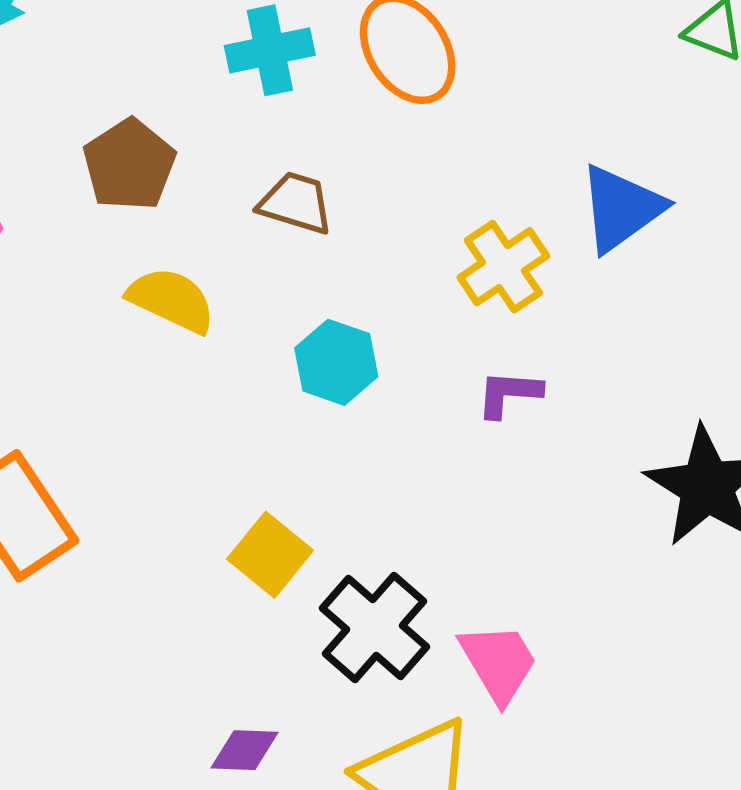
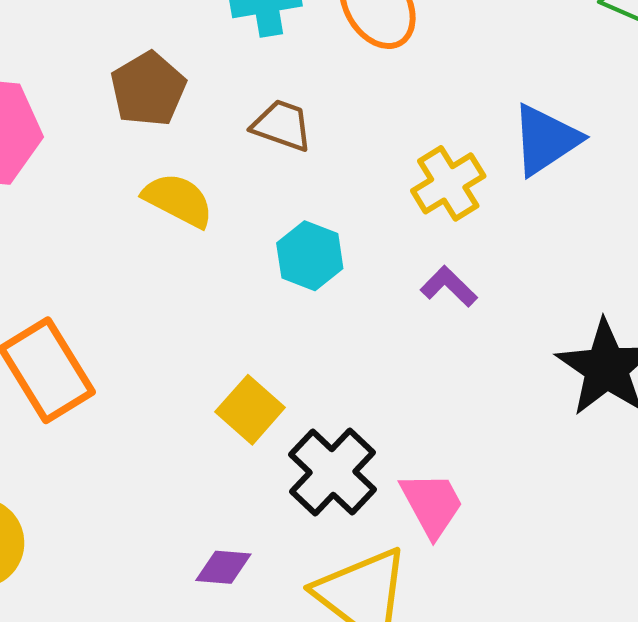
purple L-shape: (509, 394) -> (449, 286), turned 38

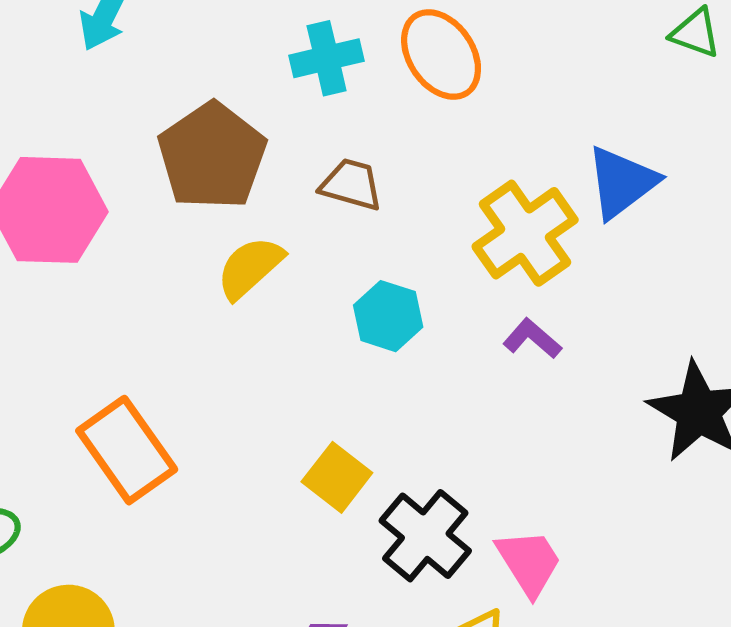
brown pentagon: (148, 89) -> (212, 156), size x1.4
yellow cross: (448, 183) -> (525, 233), size x1.4
yellow semicircle: (178, 200) -> (250, 268), turned -66

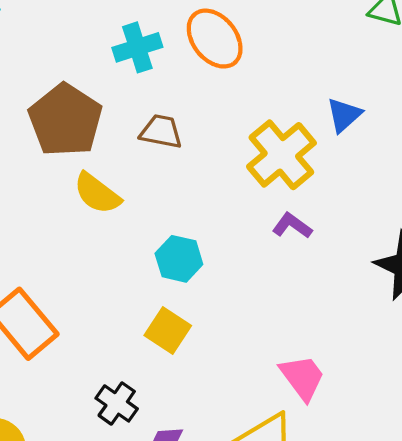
blue triangle: (622, 182) -> (344, 115), size x0.7
yellow semicircle: (250, 268) -> (97, 193), turned -96
cyan hexagon: (388, 316) -> (179, 259), moved
black cross: (425, 536) -> (117, 403), moved, size x0.7

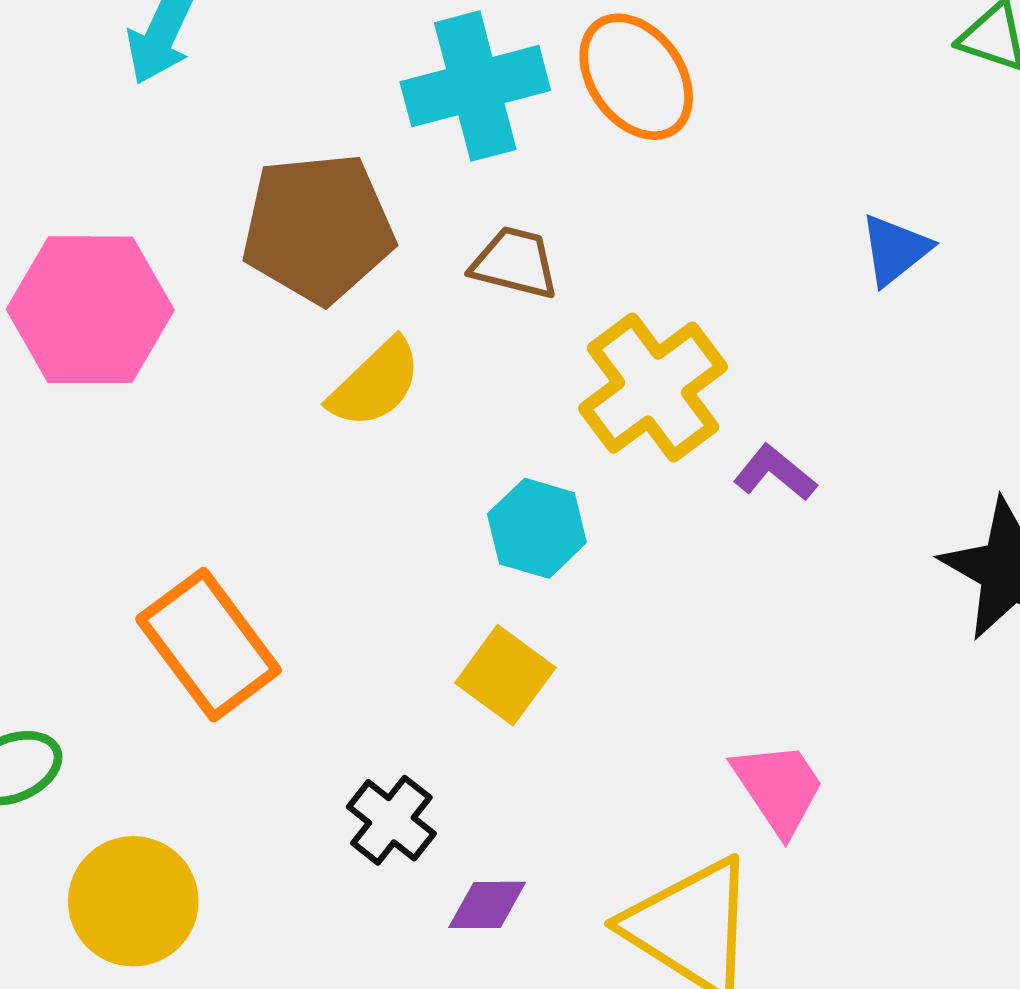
cyan cross: (137, 47) -> (475, 86), size x1.4
brown pentagon: (65, 120) -> (318, 228), turned 30
yellow cross: (281, 155) -> (653, 388), moved
yellow semicircle: (97, 193) -> (375, 383), turned -84

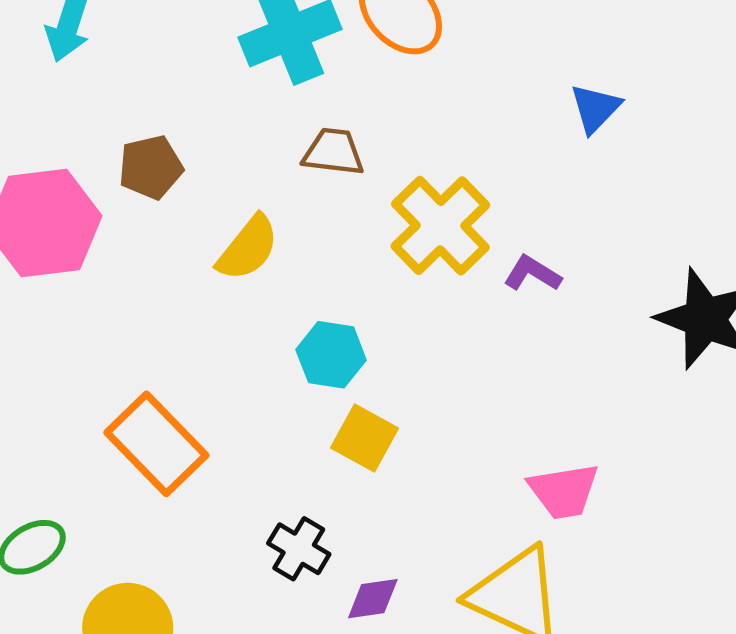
brown pentagon: (318, 228) -> (151, 167), moved, size x0.6
cyan hexagon: (537, 528) -> (331, 355), moved
pink trapezoid: (779, 788) -> (564, 491), turned 122

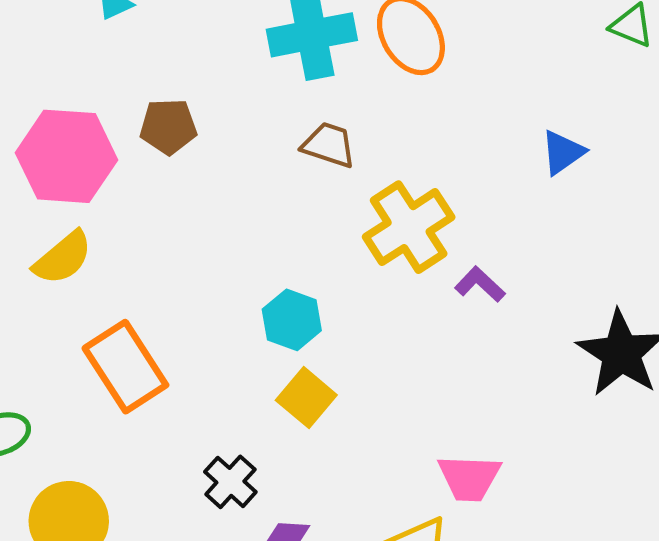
yellow semicircle: (248, 248) -> (63, 258), moved

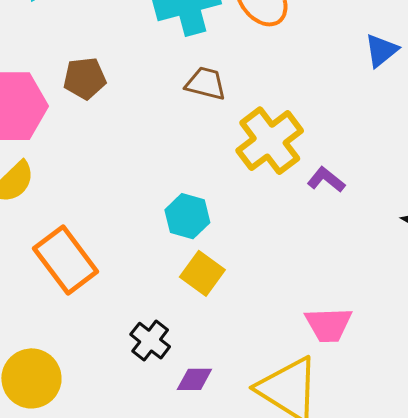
blue triangle: (563, 152) -> (381, 51), moved

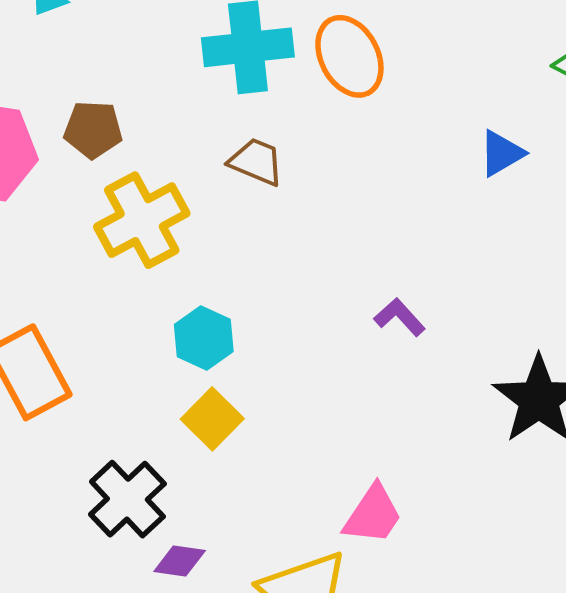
yellow cross: (270, 141) -> (142, 220), moved
pink trapezoid: (328, 325) -> (373, 515), turned -63
black cross: (150, 341) -> (127, 499), size x1.4

